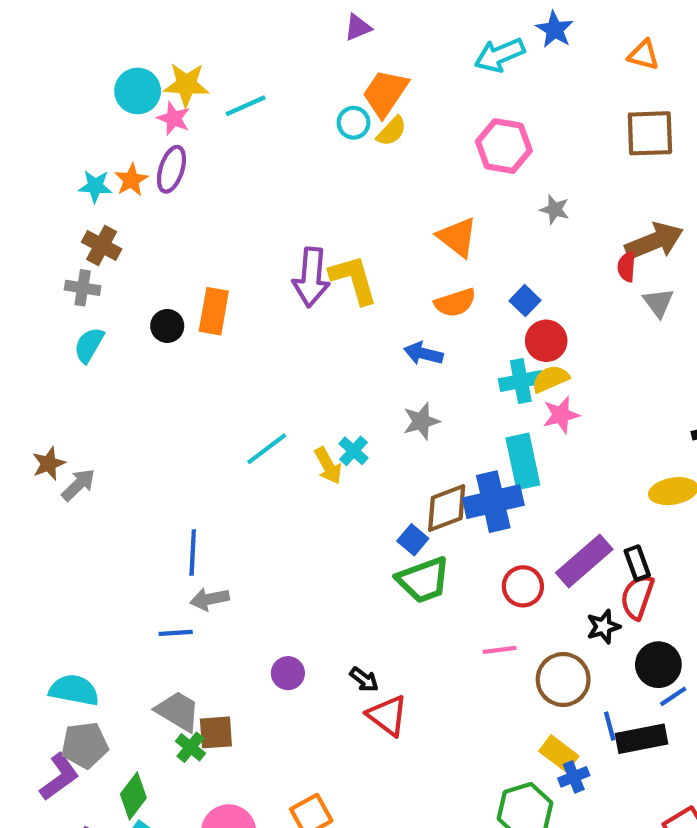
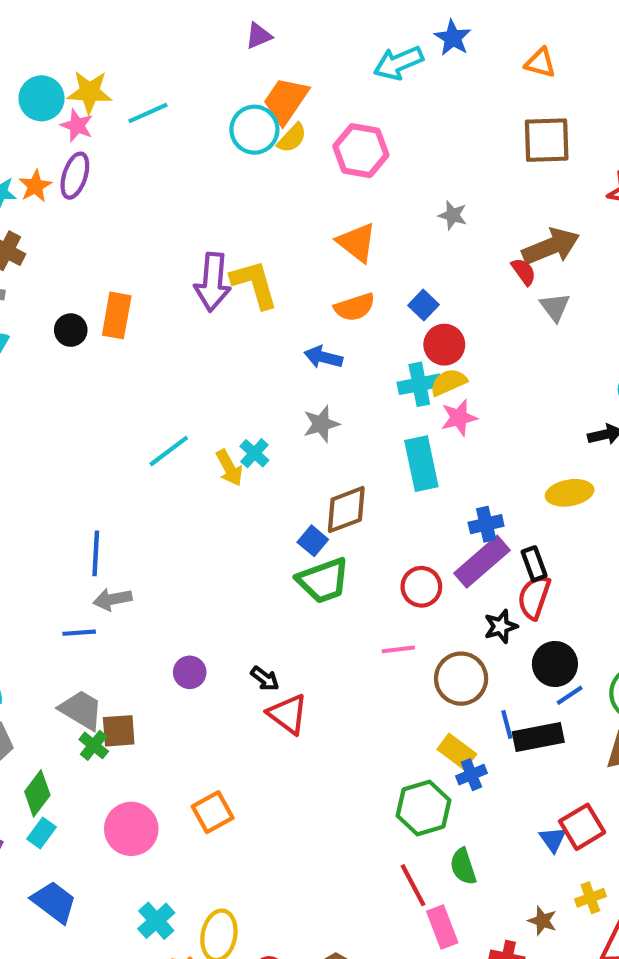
cyan circle: (354, 123) -> (254, 130), size x1.5
pink hexagon: (504, 146) -> (361, 151), moved
red semicircle: (627, 267) -> (524, 272), turned 140
blue cross: (493, 502) -> (486, 524), moved, size x0.6

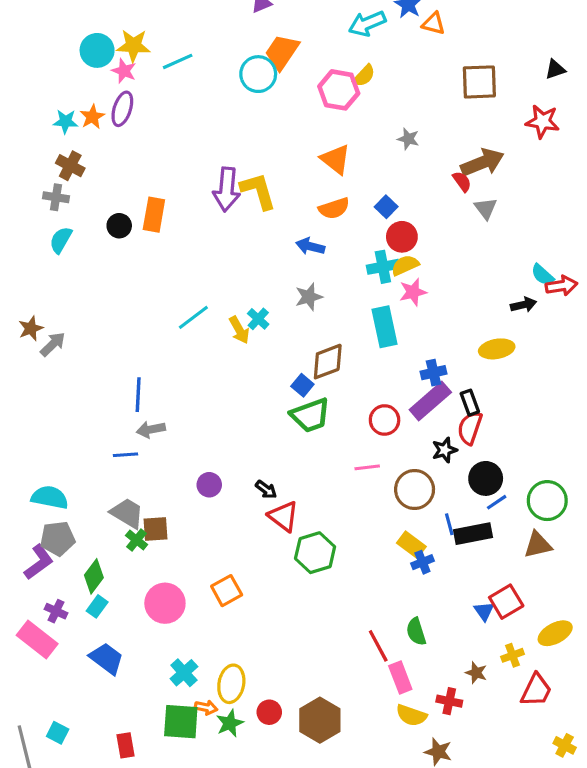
orange triangle: (540, 63) -> (434, 24), moved
yellow semicircle: (292, 138) -> (364, 76), moved
green hexagon: (423, 808) -> (315, 553), moved

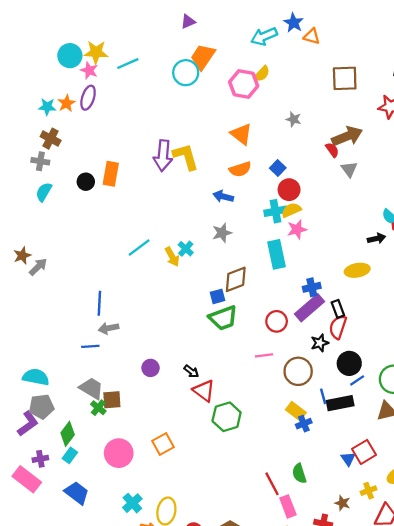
blue square: (302, 385) -> (218, 296), turned 35
purple cross: (56, 611) -> (40, 459), turned -35

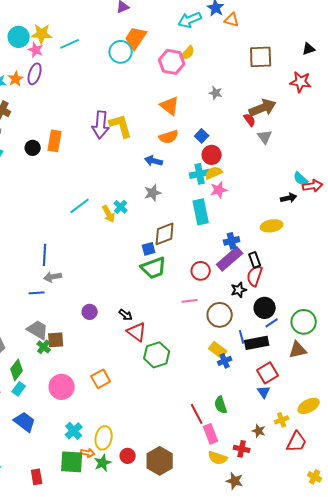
red square: (364, 452) -> (268, 373), moved

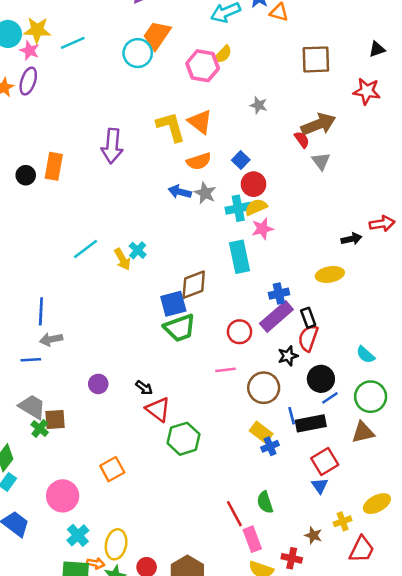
yellow L-shape: (121, 126) -> (171, 127), moved
cyan semicircle: (301, 179) -> (365, 355), moved
gray star: (153, 193) -> (205, 193), moved, turned -30
blue square: (149, 249) -> (173, 304), size x1.5
pink circle: (62, 387) -> (63, 496), moved

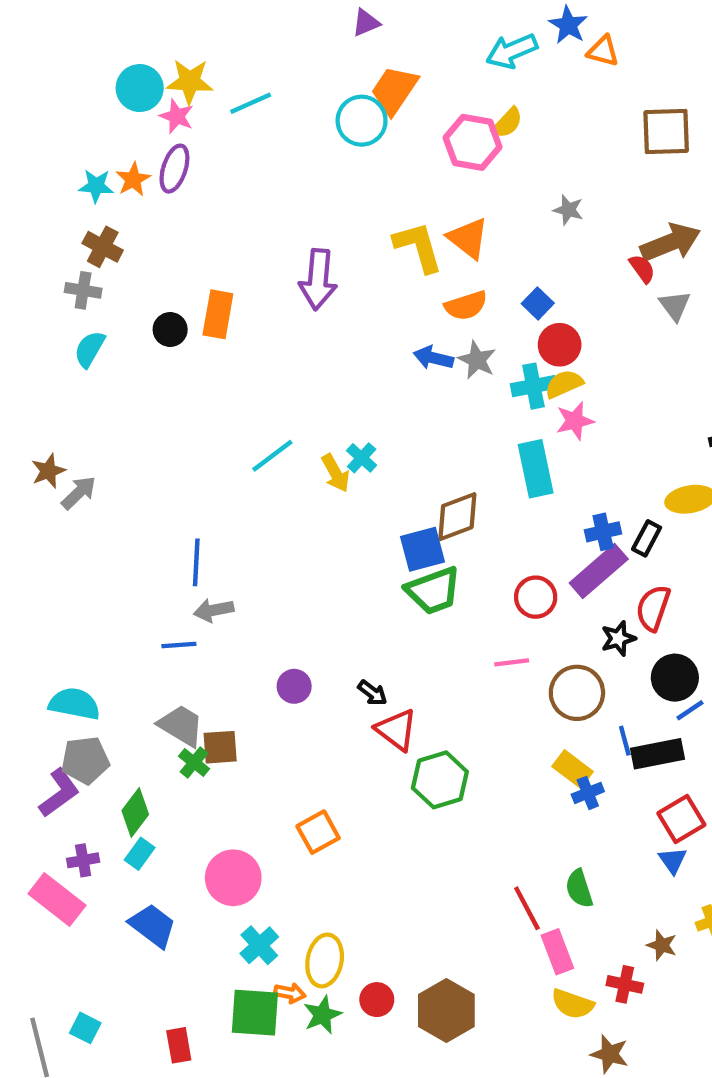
black rectangle: (308, 318) -> (647, 538), moved, turned 48

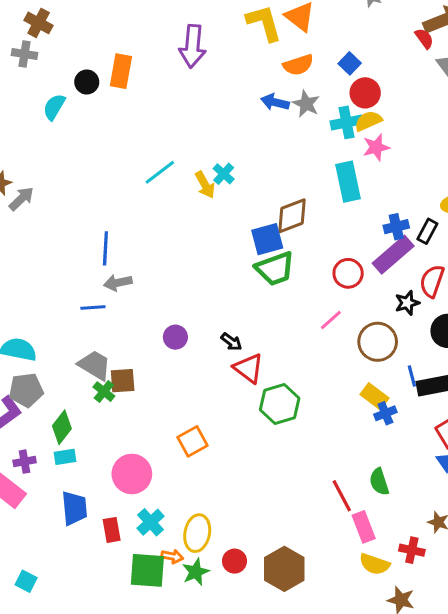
cyan semicircle: (90, 349) -> (54, 107), moved
pink line: (512, 662) -> (331, 320), turned -35
cyan rectangle: (140, 854) -> (65, 457), turned 45
blue trapezoid: (153, 926) -> (74, 508), turned 48
red rectangle: (179, 1045) -> (112, 530), moved

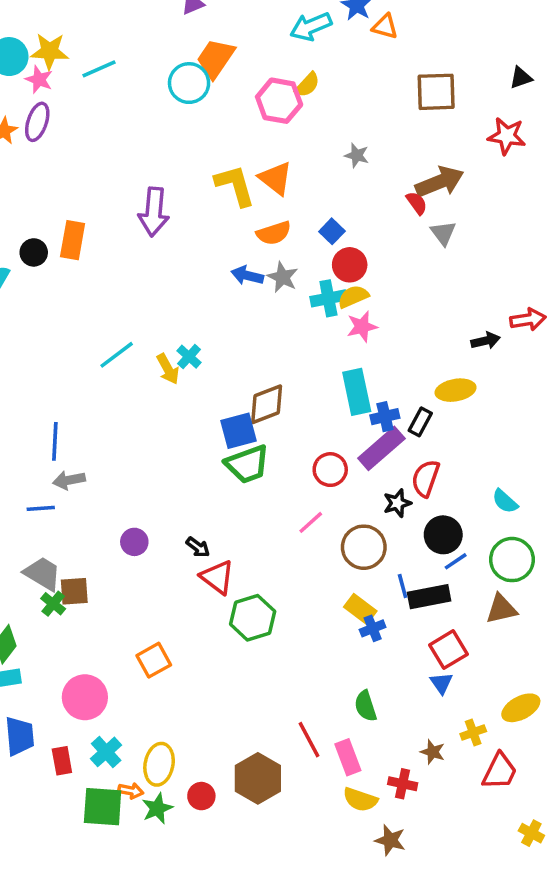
cyan rectangle: (348, 182) -> (357, 392), moved
red line: (342, 496) -> (309, 740), moved
brown hexagon: (284, 569) -> (258, 778), moved

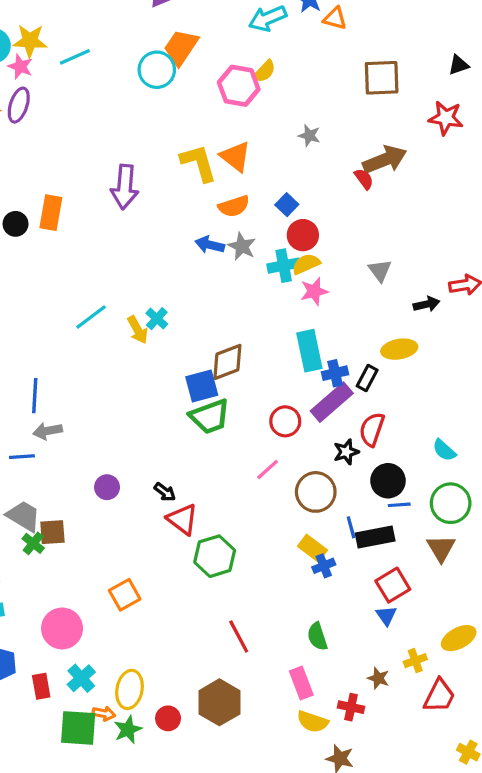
gray triangle: (443, 233) -> (380, 270), moved
blue line: (456, 561) -> (399, 505), turned 30
brown triangle: (501, 609) -> (441, 548), turned -48
red line: (309, 740) -> (239, 636), moved

